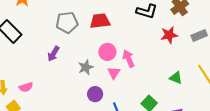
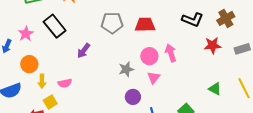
purple arrow: (53, 54) -> (84, 51), moved
pink arrow: (129, 59) -> (171, 53), moved

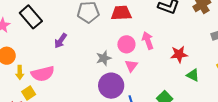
red star: (213, 45) -> (179, 54), moved
pink semicircle: (65, 83) -> (43, 74), size x1.6
purple circle: (133, 97) -> (111, 86), size x1.6

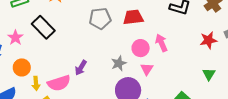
purple arrow: (61, 41) -> (81, 68), moved
red star: (179, 54) -> (208, 40), moved
green triangle: (193, 75) -> (209, 74), turned 40

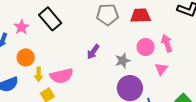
purple arrow: (81, 68) -> (93, 52), moved
pink triangle: (147, 69) -> (161, 69), moved

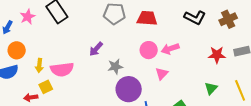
pink arrow: (167, 43) -> (170, 49), turned -96
orange circle: (26, 57) -> (17, 50), moved
gray star: (123, 61) -> (115, 67), moved

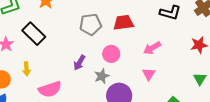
pink circle: (149, 50) -> (111, 54), moved
yellow arrow: (39, 65) -> (27, 69), moved

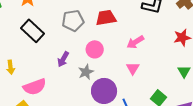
black rectangle: (34, 34) -> (33, 31), moved

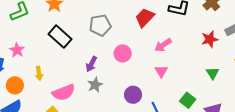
red trapezoid: (106, 18) -> (145, 18), moved, turned -35
gray star: (86, 72) -> (95, 85), moved
purple circle: (104, 91) -> (133, 95), size x0.7

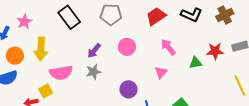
pink arrow: (163, 45) -> (168, 47), turned 72
yellow arrow: (39, 73) -> (41, 49), size x1.6
green triangle: (213, 73) -> (195, 63), moved, turned 40

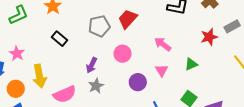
red trapezoid: (156, 16) -> (128, 19), moved
black rectangle: (69, 17) -> (59, 39), size x0.7
green triangle: (195, 63) -> (191, 64), moved
purple circle: (128, 89) -> (138, 82), moved

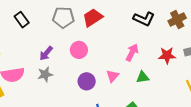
pink arrow: (163, 44) -> (132, 52), moved, turned 66

